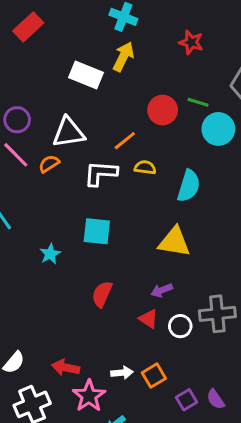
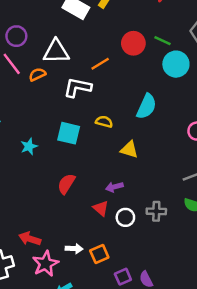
yellow semicircle: (145, 167) -> (104, 122), moved
yellow triangle: (174, 242) -> (129, 150), size x0.7
gray cross: (217, 314) -> (156, 211), size x0.7

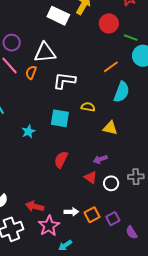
red circle: (133, 43) -> (109, 23), moved
orange line: (100, 64) -> (111, 67), moved
orange semicircle: (37, 74) -> (31, 72), turned -40
purple square: (123, 277) -> (113, 219), moved

